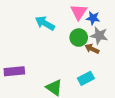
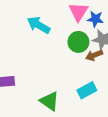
brown arrow: (92, 49) -> (94, 55), turned -48

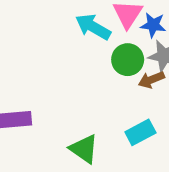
cyan arrow: (39, 25) -> (93, 27), moved

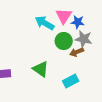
green triangle: (84, 149) -> (41, 69), moved

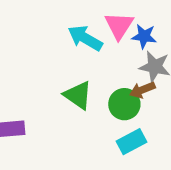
green circle: (64, 41) -> (124, 104), moved
green triangle: (41, 69) -> (78, 95), moved

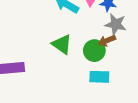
cyan rectangle: (132, 142) -> (99, 77), turned 30

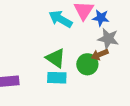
cyan rectangle: (99, 77) -> (57, 78), moved

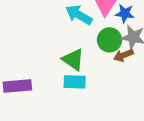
green circle: (87, 64) -> (109, 40), moved

